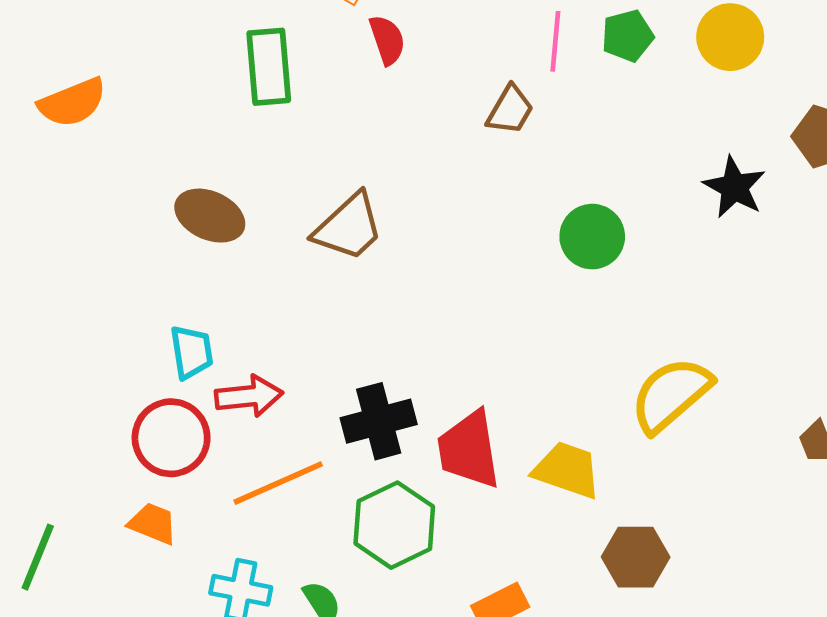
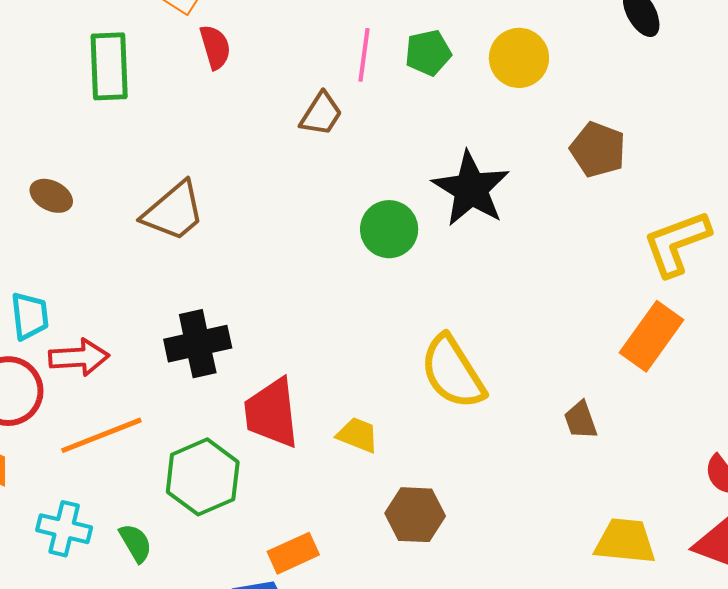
black star: (734, 187) -> (471, 189), moved, size x1.4
brown ellipse: (210, 216) -> (51, 196), size x0.7
yellow semicircle: (671, 395) -> (453, 372), turned -84
black cross: (379, 421) -> (198, 344), moved
yellow trapezoid: (567, 470) -> (358, 435), size x0.7

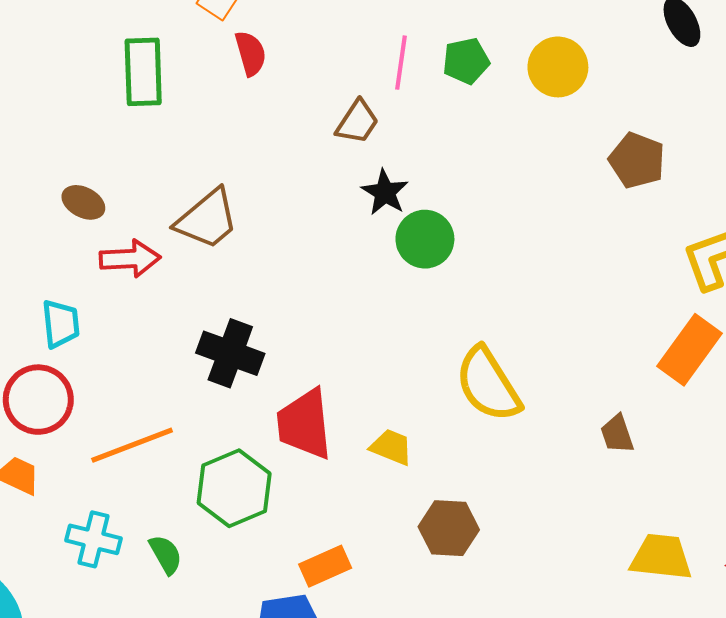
black star: (471, 189) -> (385, 192), moved, size x0.6
black cross: (198, 344) -> (230, 353), turned 32
red arrow: (79, 357) -> (130, 259), moved

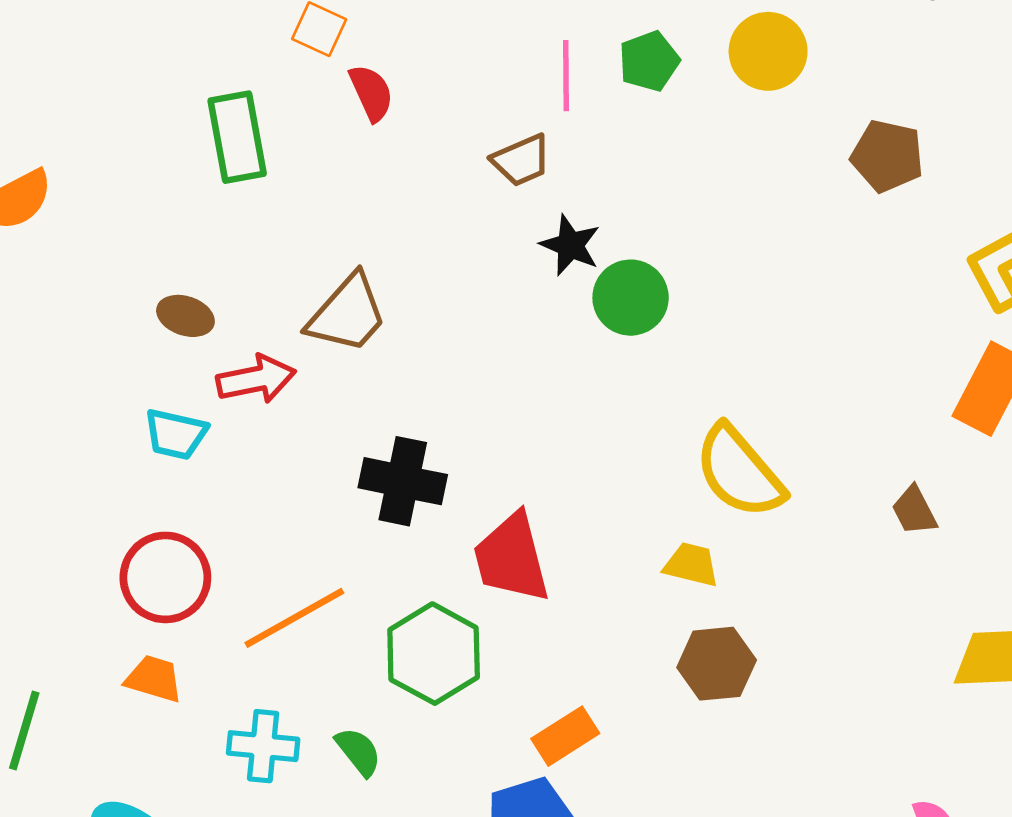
brown trapezoid: (357, 122) -> (521, 160), turned 42
cyan trapezoid: (61, 324) -> (176, 434), moved, turned 117
yellow trapezoid: (391, 447) -> (691, 565), moved

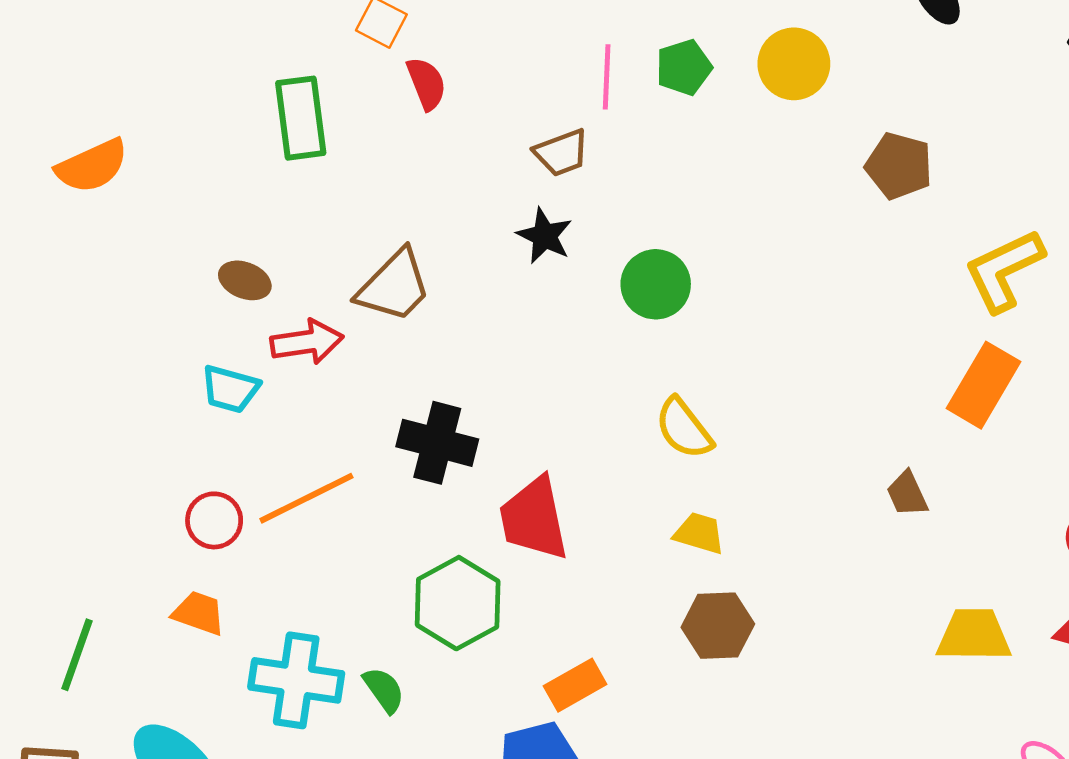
black star: (570, 245) -> (545, 236), moved
yellow semicircle: (739, 472) -> (684, 428), moved, size x0.7
red circle: (165, 577) -> (214, 520), size x0.7
orange line: (294, 618) -> (306, 498), moved
cyan cross: (263, 746) -> (296, 680), size x1.4

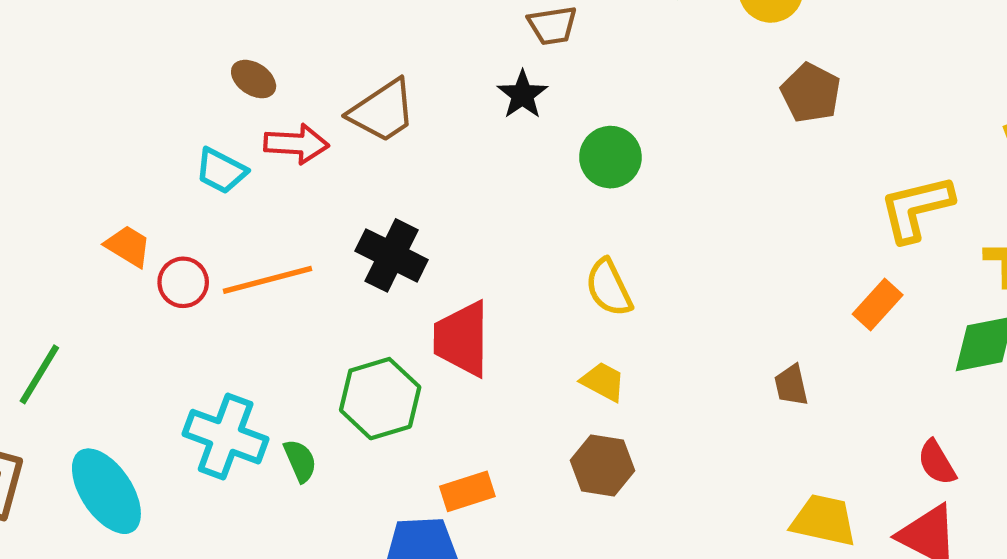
brown pentagon: (899, 166) -> (811, 93), moved
orange rectangle: (984, 385) -> (878, 304), size x0.7
orange trapezoid: (199, 613) -> (128, 246), moved

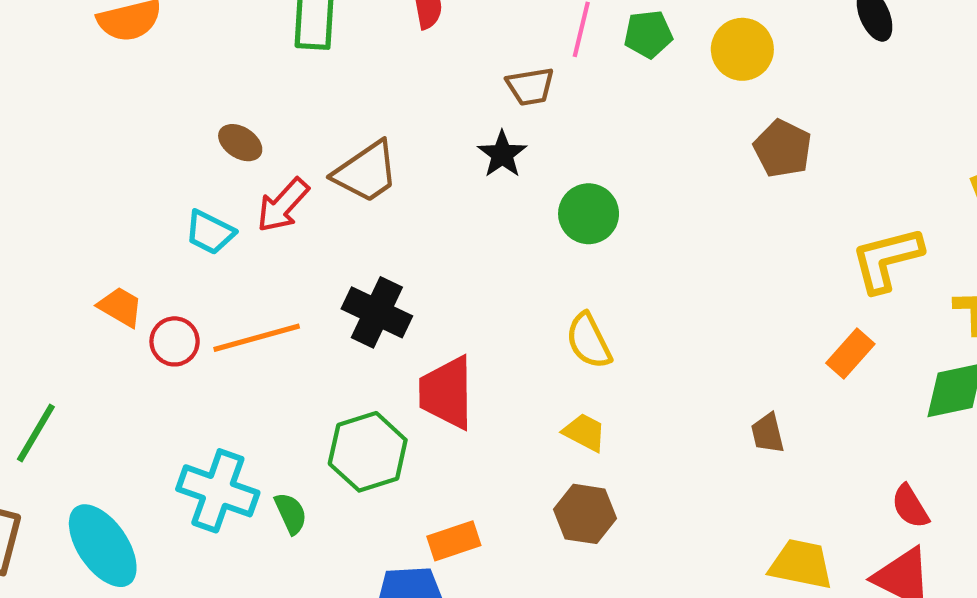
red arrow: (296, 144) -> (283, 205), turned 130

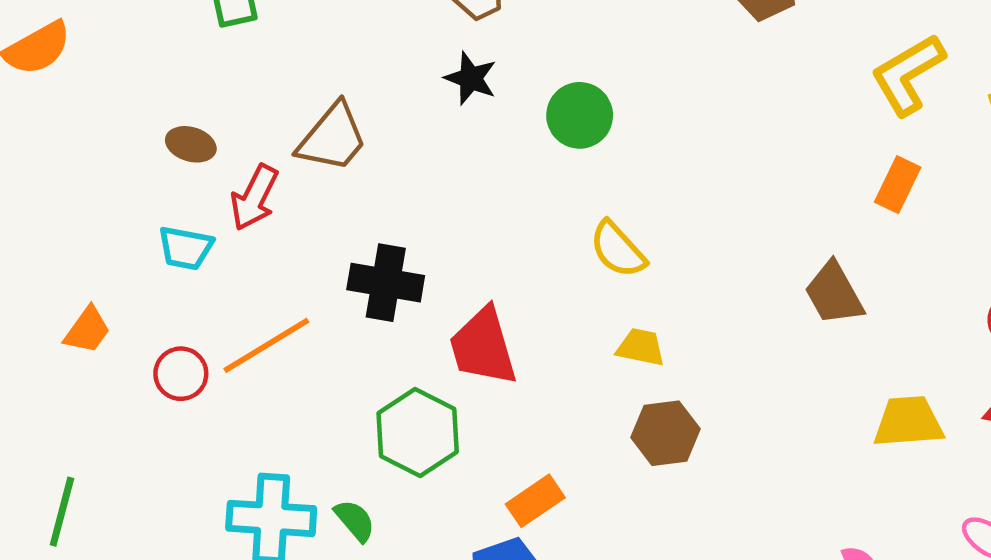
orange trapezoid: (120, 307) -> (87, 330), moved, turned 111
brown trapezoid: (768, 433) -> (834, 293), size x1.5

